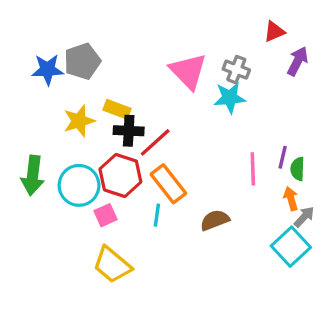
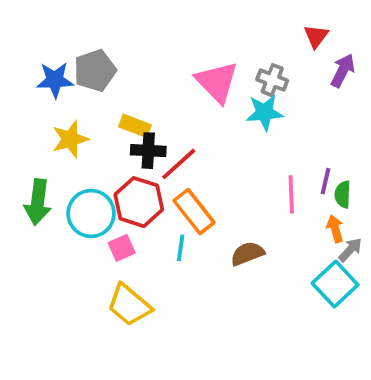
red triangle: (274, 31) -> (316, 36), turned -30
yellow star: (79, 121) -> (70, 139), moved

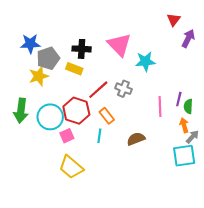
gray pentagon: (95, 71) -> (48, 58), moved
gray cross: (272, 80) -> (123, 89), moved
black cross: (148, 151) -> (82, 49), moved
orange rectangle: (194, 212) -> (107, 116), size x0.7
cyan square: (335, 284) -> (184, 156), turned 35

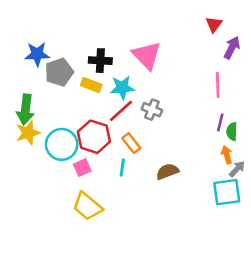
cyan star: (145, 61) -> (122, 88), moved
yellow star: (39, 76) -> (28, 133), moved
pink line: (160, 106) -> (218, 85), moved
green arrow: (21, 111) -> (26, 110), moved

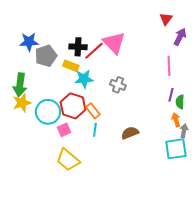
cyan star: (122, 88) -> (84, 79), moved
red line: (121, 111) -> (94, 51), moved
orange rectangle: (131, 143) -> (93, 111), moved
gray arrow: (237, 169) -> (184, 131), turned -32

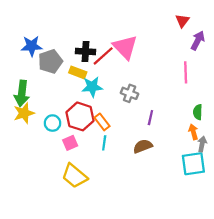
purple line: (171, 95) -> (150, 118), moved
cyan circle: (48, 112) -> (53, 123), size x0.6

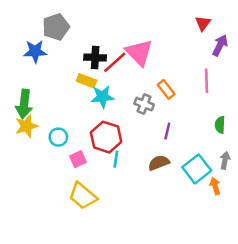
gray pentagon: (50, 61) -> (56, 27), moved
red hexagon: (80, 116) -> (106, 137), moved
orange rectangle: (102, 122) -> (166, 89), moved
orange arrow: (193, 132) -> (215, 186), moved
cyan square: (193, 164) -> (197, 169), moved, turned -30

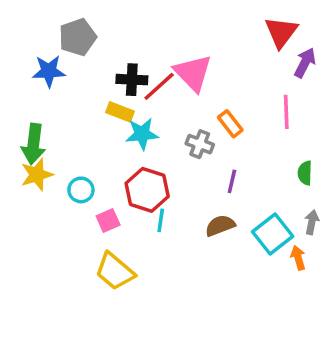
red triangle: (203, 23) -> (281, 32), size x1.5

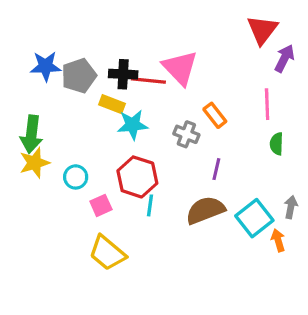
gray pentagon: (78, 37) -> (79, 76), moved
red line: (159, 86) -> (148, 80), turned 48
green semicircle: (305, 173) -> (277, 144), moved
brown semicircle: (220, 226) -> (205, 210), size x1.4

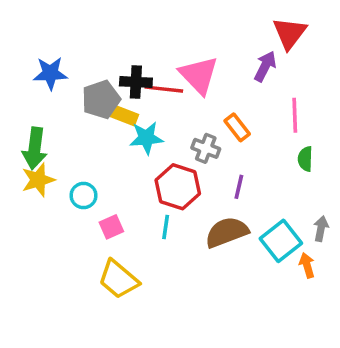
purple arrow: (284, 58) -> (265, 66), moved
gray pentagon: (79, 76) -> (101, 99), moved
red hexagon: (137, 177) -> (178, 187), moved

